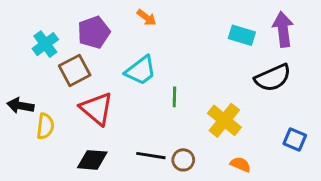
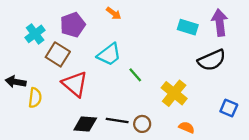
brown square: (75, 70) -> (58, 54), turned -30
green line: (174, 97) -> (135, 75), turned -42
black diamond: (92, 160) -> (85, 124), moved

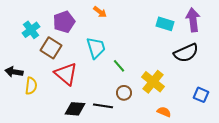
cyan trapezoid: (109, 54) -> (96, 48), turned -70
brown circle: (142, 124) -> (124, 93), moved

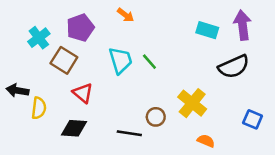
green line: (119, 66) -> (149, 62), moved
red triangle: (66, 74) -> (83, 93), size x0.7
black diamond: (75, 109) -> (74, 128), moved

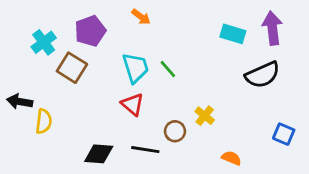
red triangle: (83, 93) -> (133, 104), moved
yellow cross: (192, 103) -> (205, 116), moved, size x0.6
black diamond: (74, 128) -> (99, 154), moved

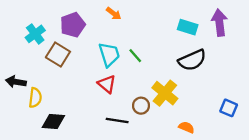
black semicircle: (263, 75) -> (192, 60), moved
yellow cross: (205, 116) -> (165, 93), size x1.6
black diamond: (99, 154) -> (53, 122), moved

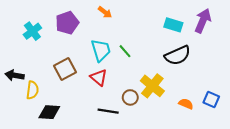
purple arrow: (220, 23) -> (203, 21), turned 30
brown square: (58, 54) -> (65, 69), moved, turned 30
orange semicircle: (187, 127) -> (186, 104), moved

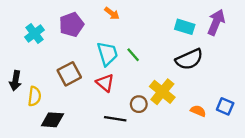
black arrow: (15, 75) -> (15, 81), turned -90

